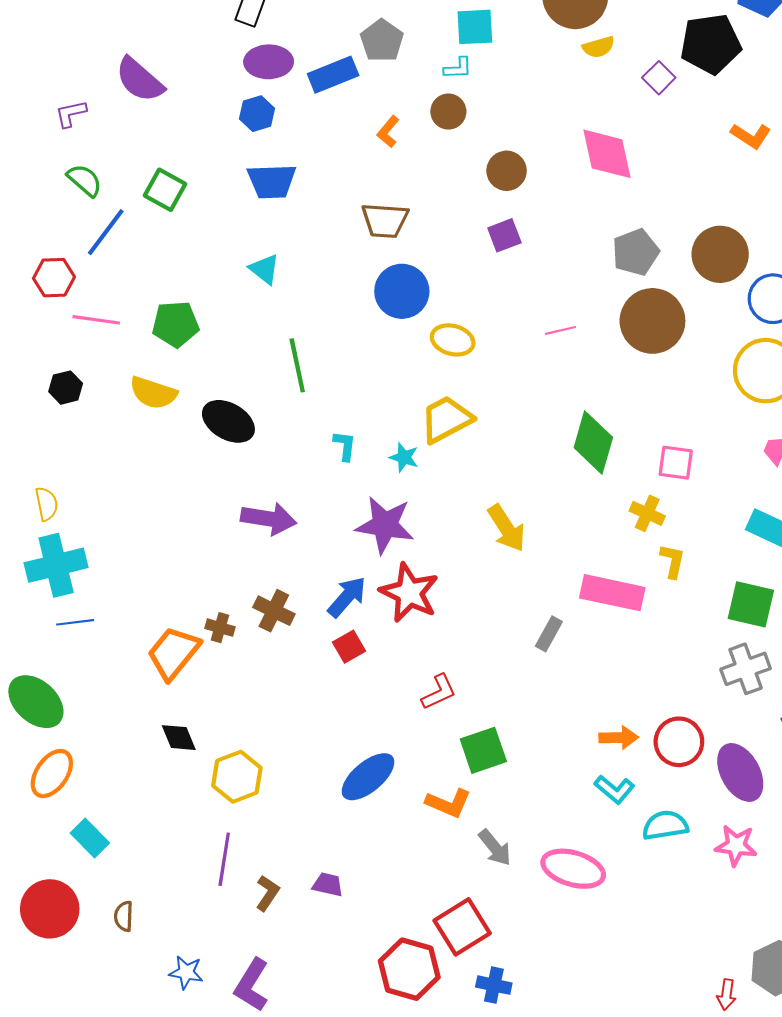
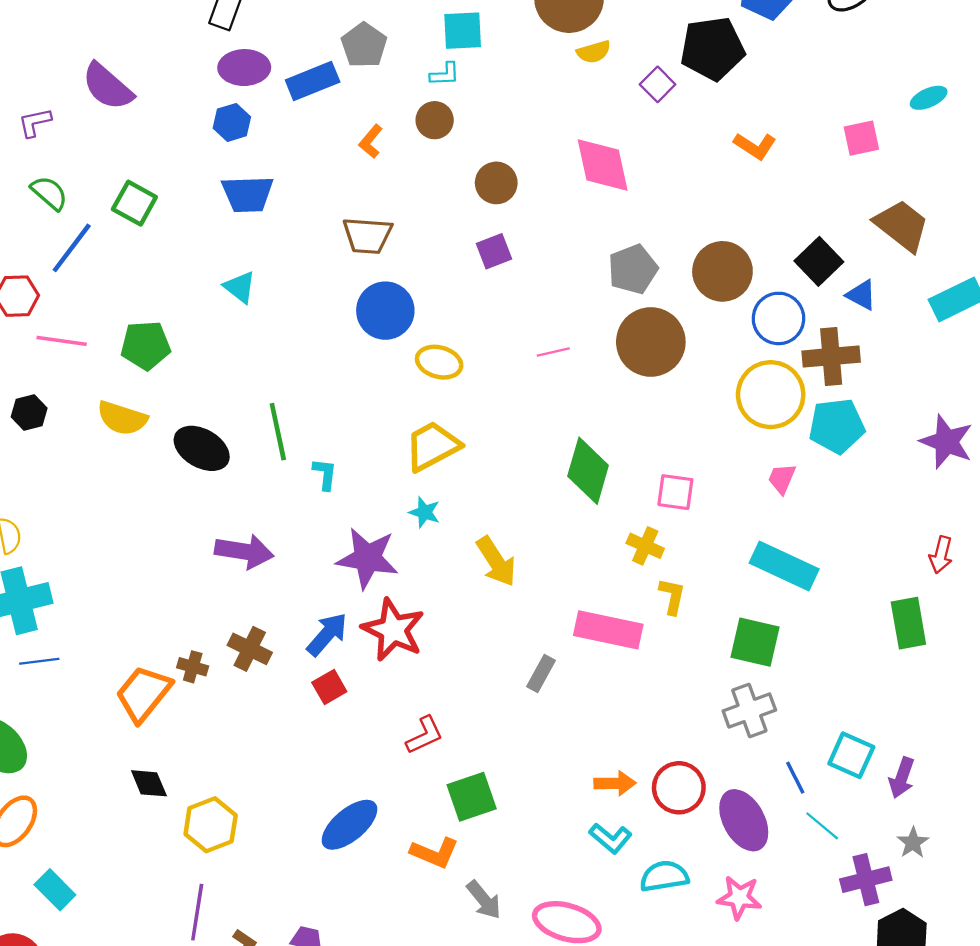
green line: (297, 365) -> (278, 432), moved
cyan star: (404, 457) -> (425, 512), moved

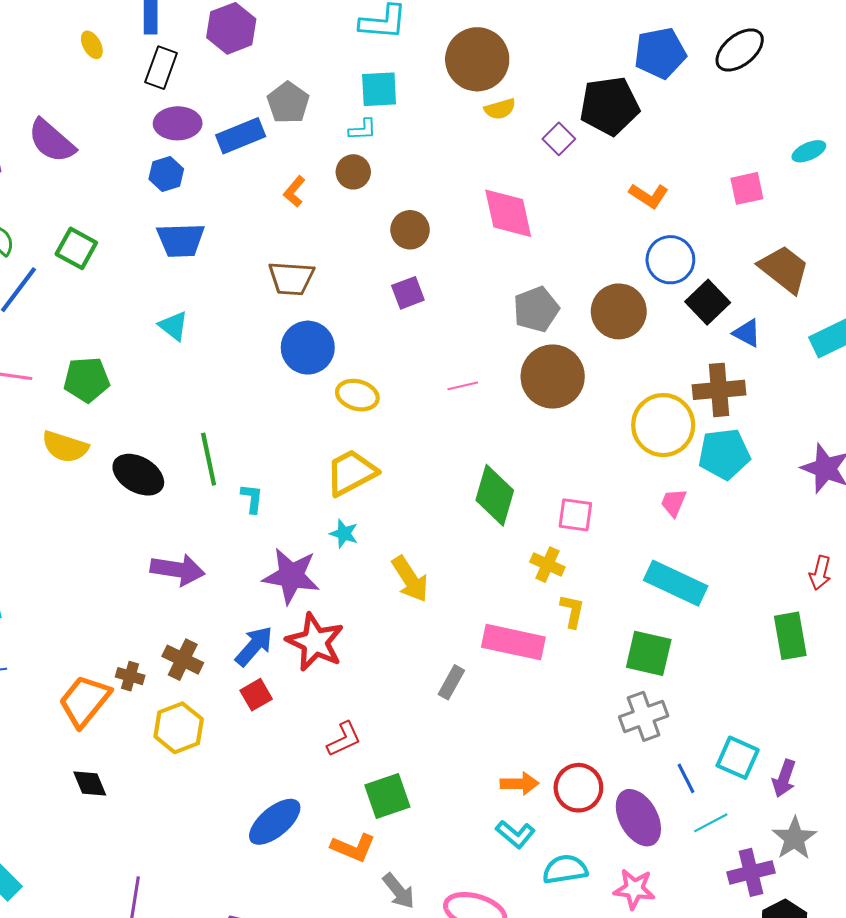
blue circle: (778, 318) -> (670, 260), moved
yellow hexagon: (211, 825) -> (179, 728), moved
cyan line: (822, 826) -> (711, 823), turned -68
gray star: (913, 843) -> (794, 838), size x1.5

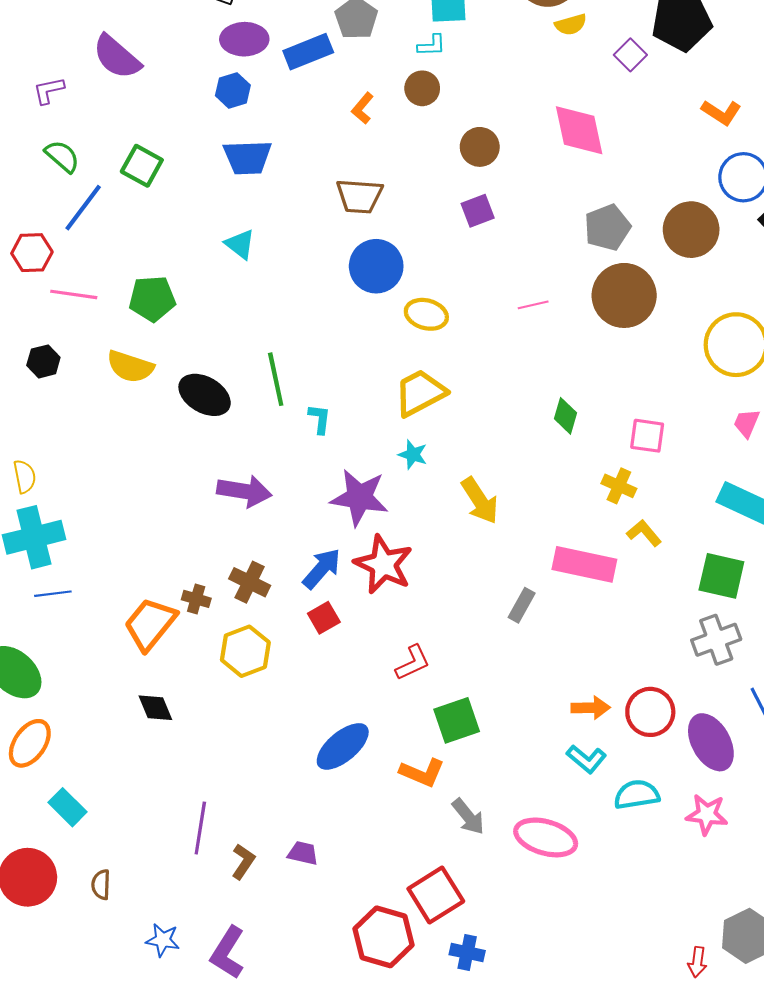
green diamond: (495, 495) -> (566, 416), size x0.6
yellow L-shape: (572, 611) -> (644, 533), turned -52

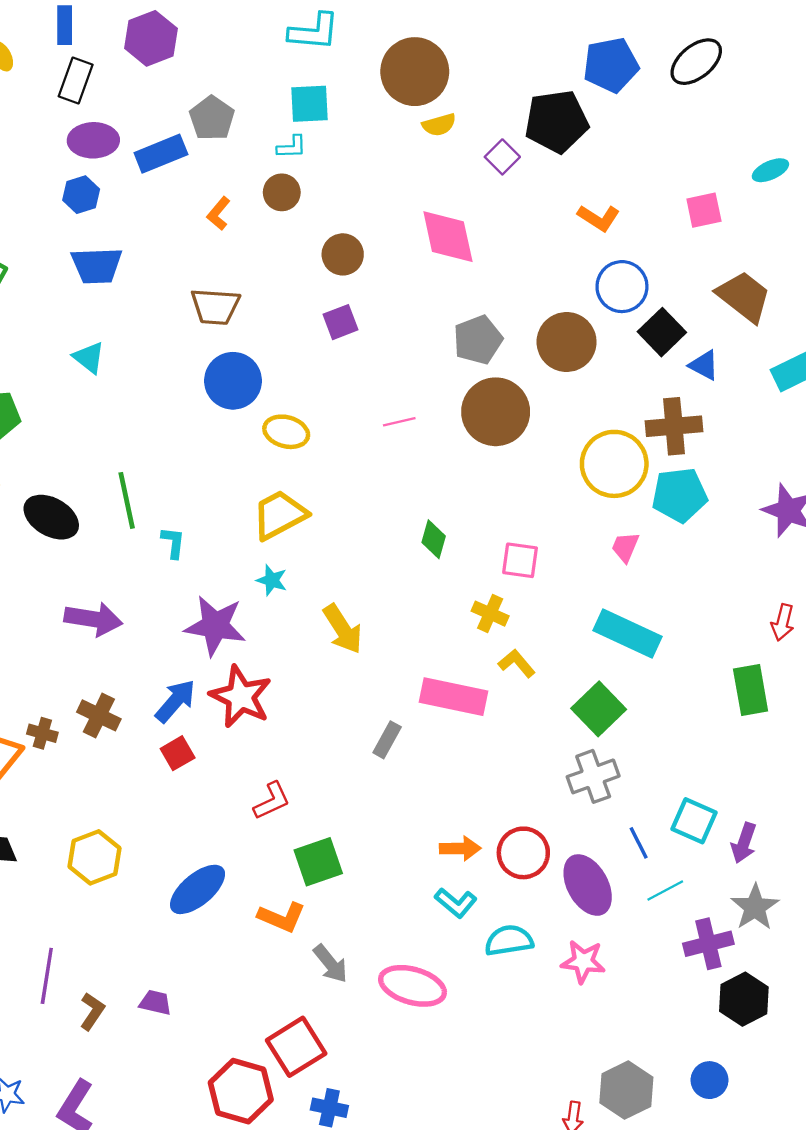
green square: (721, 576) -> (599, 709), turned 33
yellow hexagon: (245, 651) -> (94, 857), moved

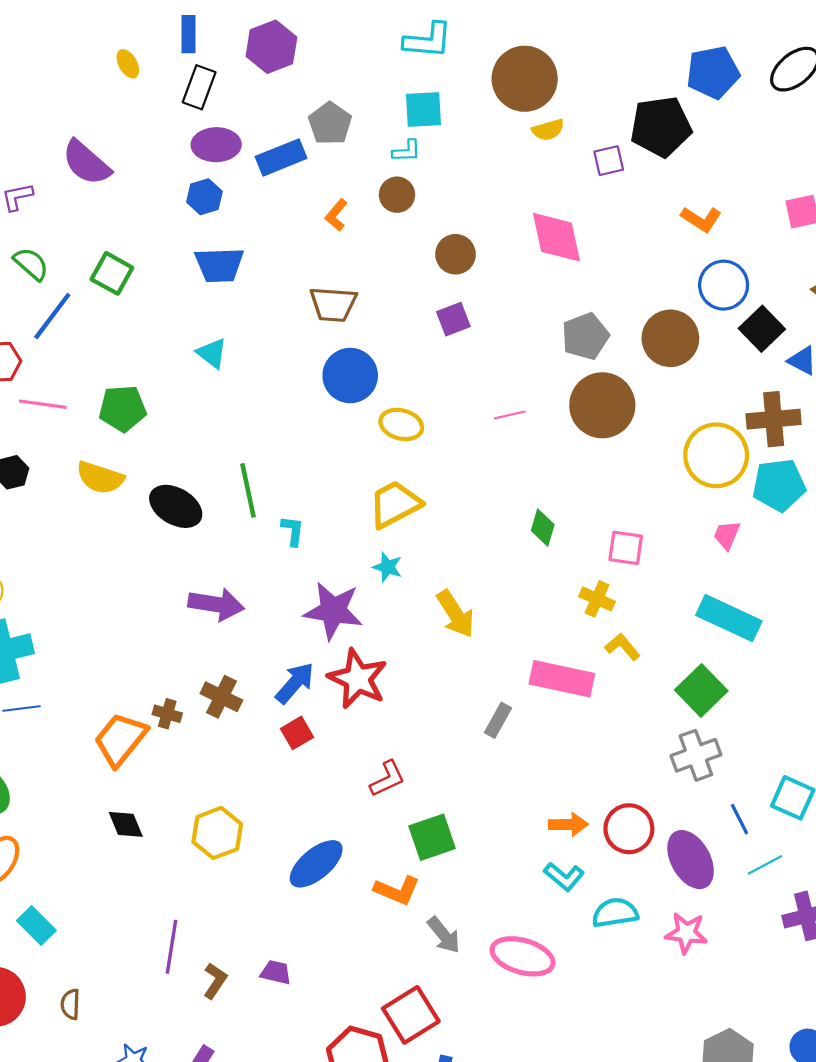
purple square: (502, 157) -> (609, 161), turned 32

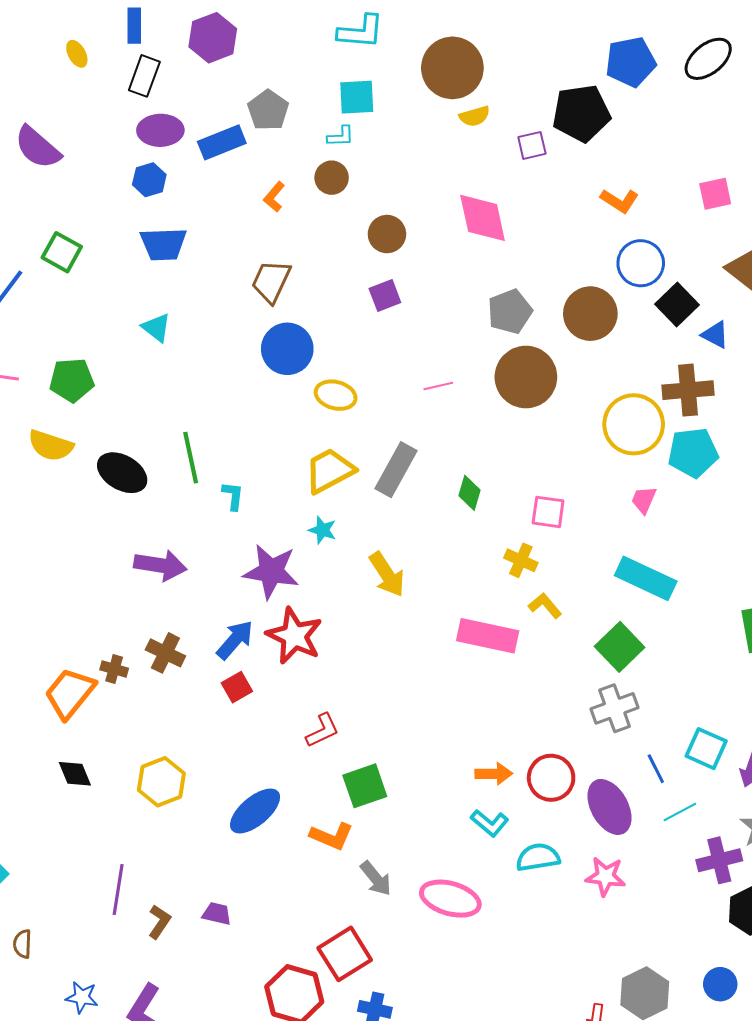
brown trapezoid: (333, 304) -> (271, 281), turned 111
gray rectangle: (498, 720) -> (396, 470), moved, size x1.6

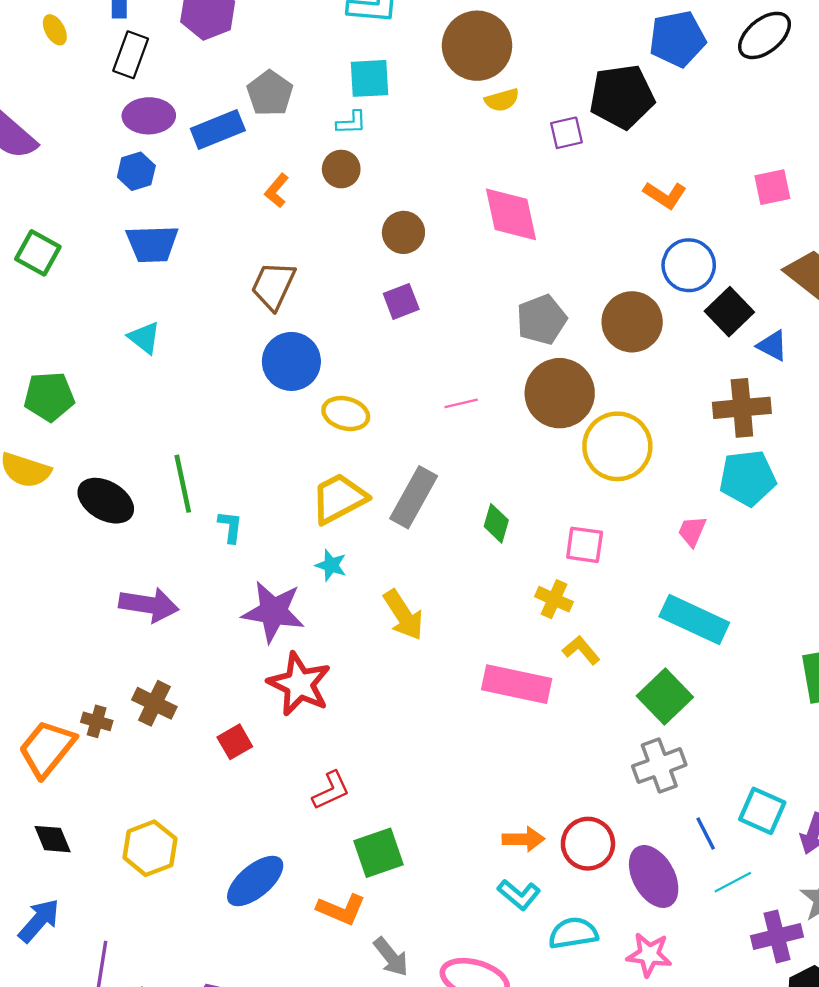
yellow circle: (634, 424) -> (617, 446), moved
blue arrow: (235, 640) -> (39, 921), moved

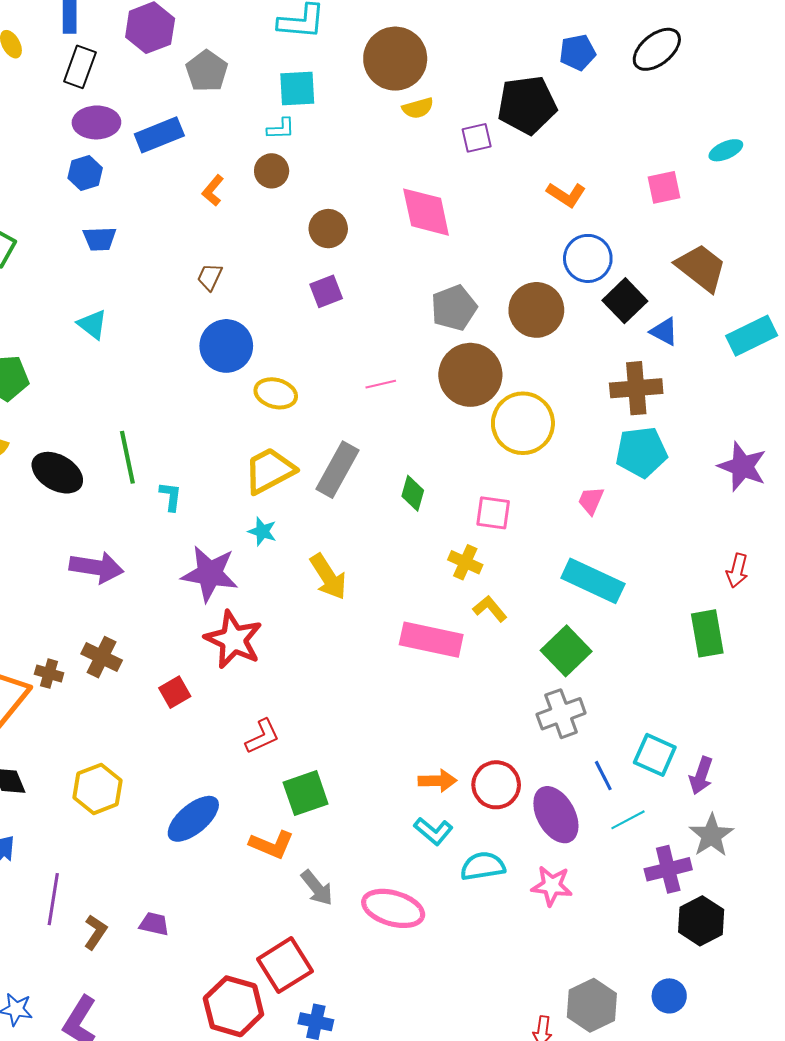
blue pentagon: (677, 39) -> (578, 52), size x0.7
gray pentagon: (270, 93) -> (207, 71), moved
blue trapezoid: (152, 244) -> (100, 239), size x0.7
brown trapezoid: (273, 286) -> (210, 277), size x0.6

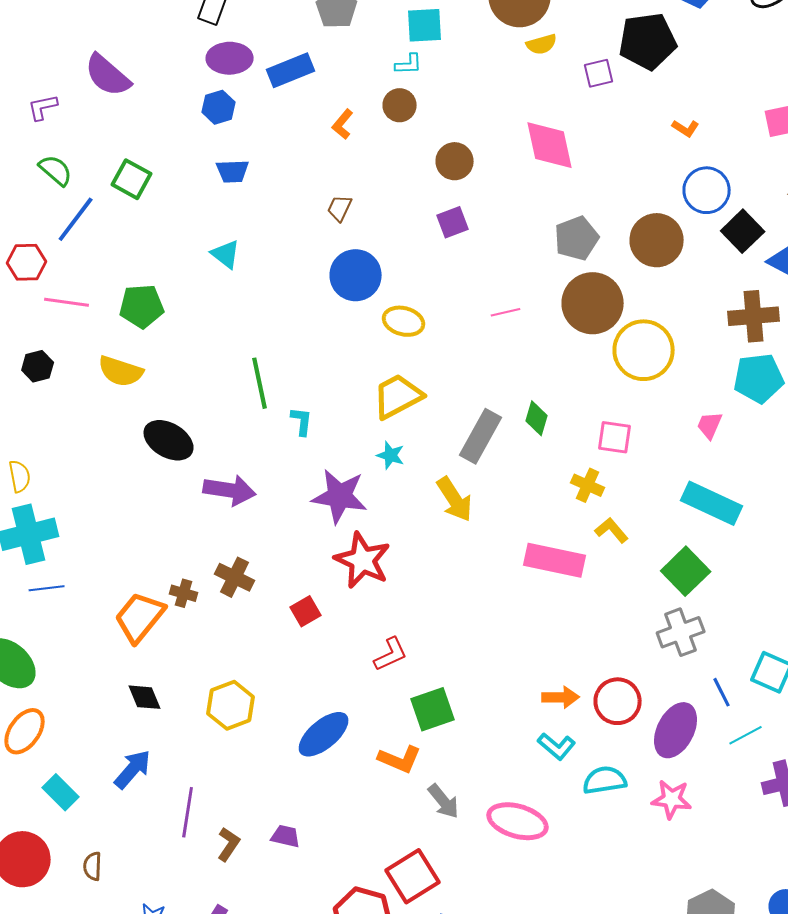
orange L-shape: (566, 195) -> (686, 128), size x0.7
gray rectangle: (338, 470) -> (481, 436), moved
black ellipse: (57, 473) -> (169, 440), moved
purple ellipse: (556, 815) -> (676, 730), turned 56

